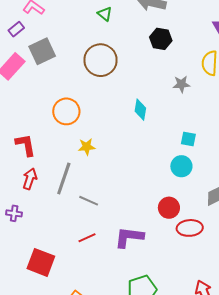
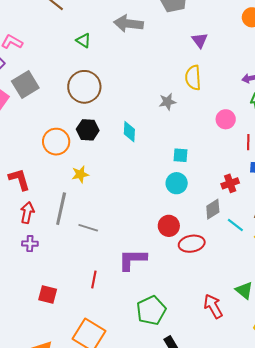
black hexagon: (161, 39) -> (88, 130), moved
purple cross: (14, 213) -> (30, 244), moved
red line: (87, 238) -> (94, 280), moved, turned -48
red square: (41, 262) -> (48, 295), size x0.7

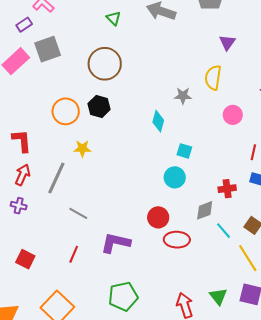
pink circle: (226, 119) -> (233, 115), moved
cyan diamond: (129, 132) -> (158, 121), moved
gray line: (88, 228) -> (78, 213), moved

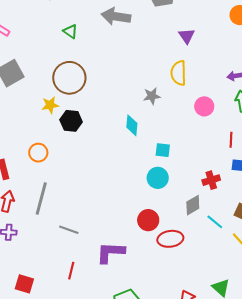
orange circle: (66, 111) -> (38, 153), moved, size x0.7
yellow star: (82, 149) -> (50, 105), moved

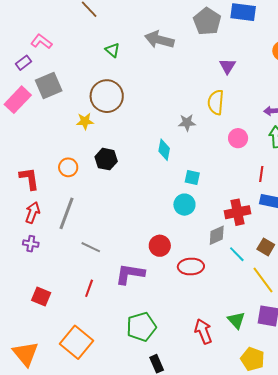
black hexagon: (71, 121) -> (106, 159), moved
red cross: (211, 180) -> (238, 212), size x1.4
red circle: (148, 220) -> (160, 246), moved

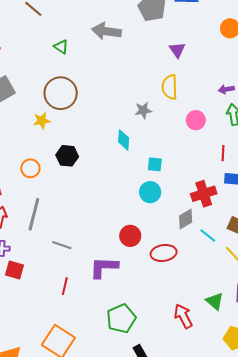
red square: (41, 297) -> (14, 270), moved

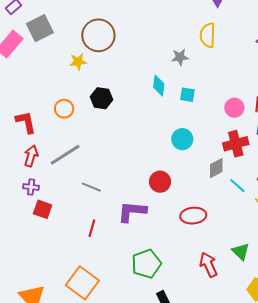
pink circle: (196, 120) -> (234, 108), moved
cyan square: (155, 164) -> (187, 95), moved
gray line: (34, 214) -> (65, 155), turned 40
red ellipse: (164, 253) -> (193, 216), moved

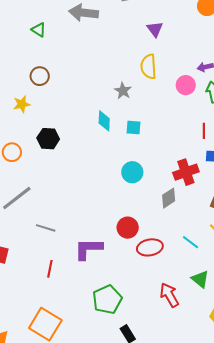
brown circle: (98, 35) -> (40, 76), size x0.6
gray star: (180, 57) -> (123, 91), turned -30
pink circle: (234, 108) -> (186, 85), moved
red circle: (160, 182) -> (128, 228), moved
cyan line: (237, 186) -> (191, 242), moved

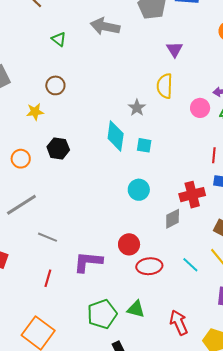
cyan diamond: (104, 121) -> (116, 136), size x1.4
green triangle: (200, 279) -> (136, 309), moved, turned -30
red arrow: (169, 295) -> (179, 323), moved

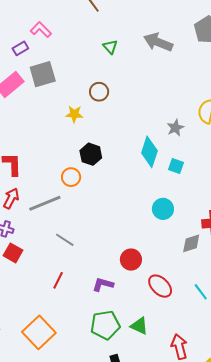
orange circle: (21, 159) -> (71, 177), moved
red circle: (129, 244) -> (131, 260), moved
purple L-shape: (88, 262) -> (103, 284), moved, size x0.7
red ellipse: (149, 266) -> (160, 286), turned 40

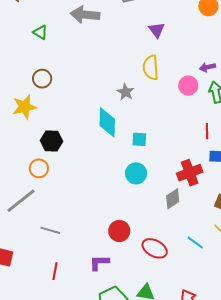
yellow star: (74, 114) -> (25, 107), size x1.4
cyan square: (176, 166) -> (139, 139), moved

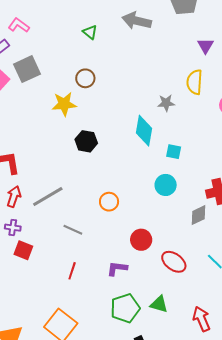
gray star: (125, 92) -> (166, 103), turned 30
orange circle: (39, 168) -> (109, 202), moved

